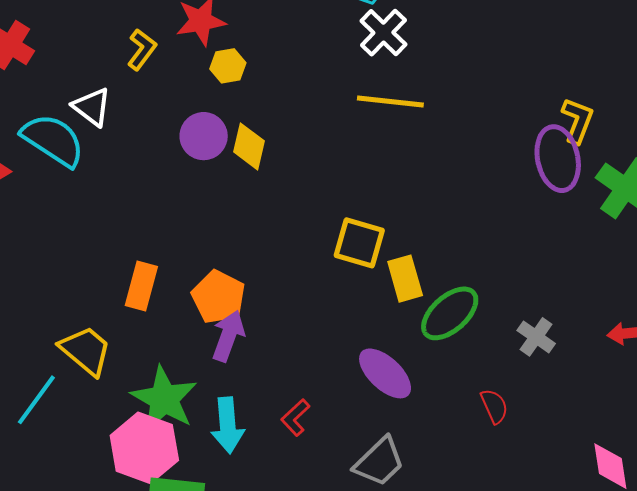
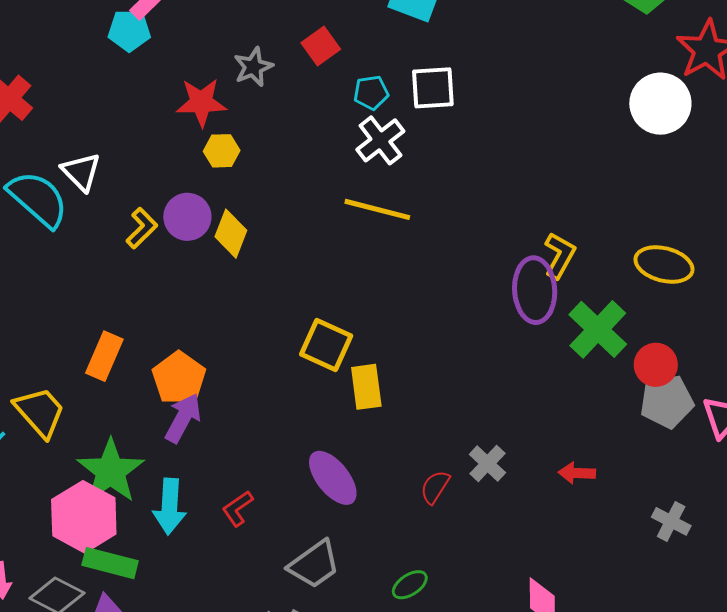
yellow L-shape: (142, 49) -> (142, 228), moved
green ellipse: (450, 313) -> (410, 585), moved, size x0.6
red semicircle: (494, 406) -> (435, 487), moved, turned -132

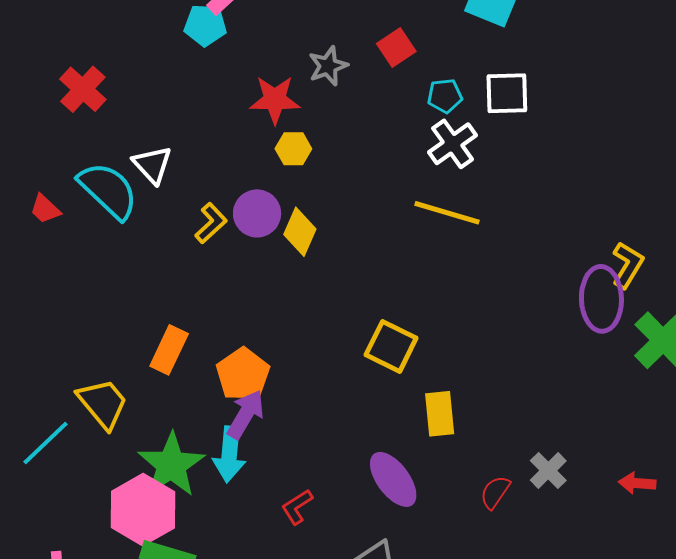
yellow rectangle: (366, 387) -> (440, 414), moved
cyan arrow: (170, 506) -> (229, 454), moved

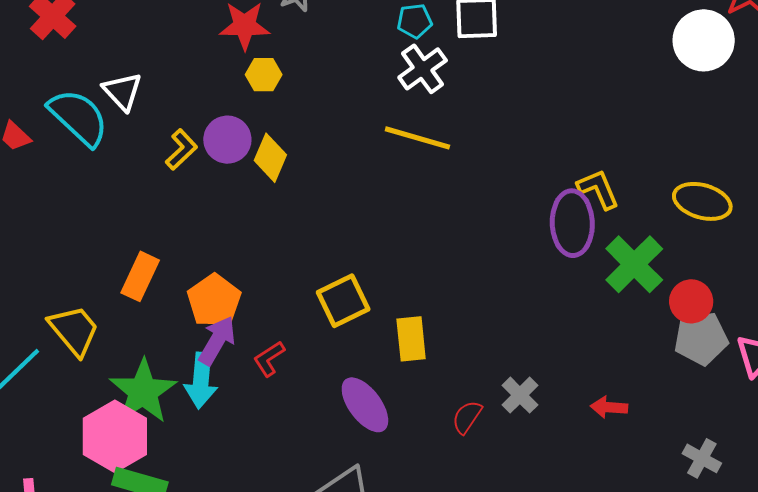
yellow L-shape: (628, 265) -> (598, 189), turned -54
yellow square: (391, 346) -> (343, 301), moved, turned 38
red L-shape: (297, 507) -> (269, 359), moved

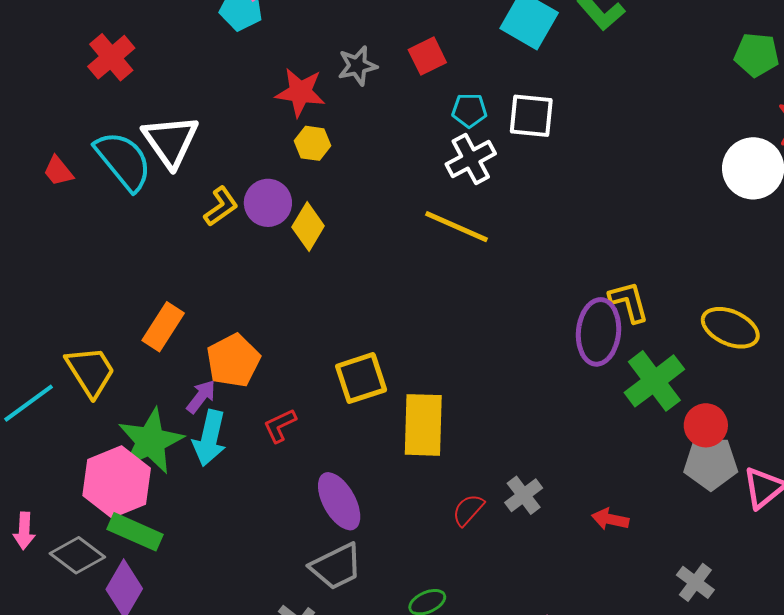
white triangle: (122, 91) -> (170, 141), size x1.4
yellow rectangle: (411, 339) -> (423, 425), size x1.4
purple arrow: (217, 341) -> (201, 397), moved, size x0.7
purple ellipse: (365, 405) -> (339, 501), moved

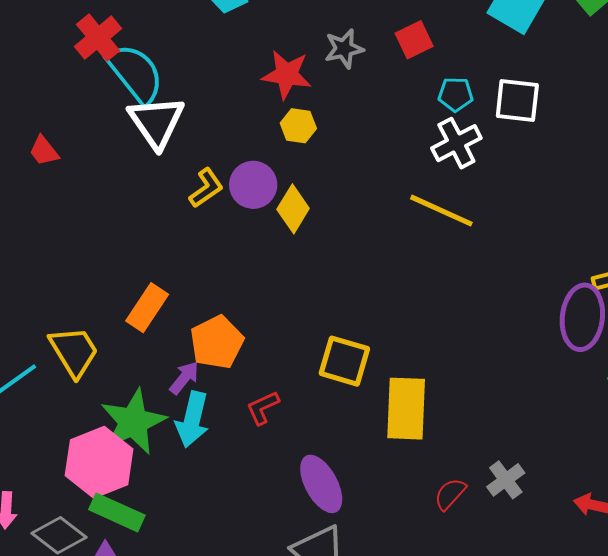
cyan semicircle: (123, 161) -> (135, 73), moved
yellow square: (361, 378) -> (344, 361), turned 34

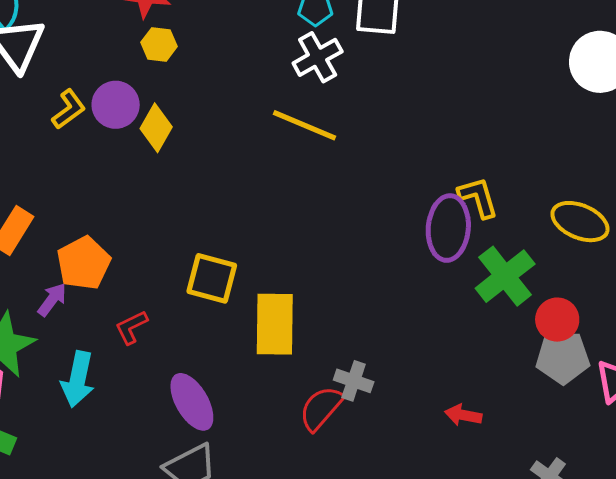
cyan arrow: (192, 419) -> (78, 379), moved
gray cross: (506, 480) -> (354, 381), moved, turned -33
red semicircle: (450, 494) -> (321, 408), size x1.4

